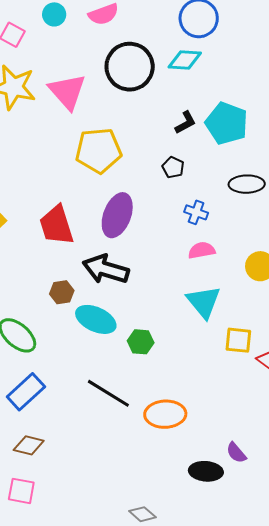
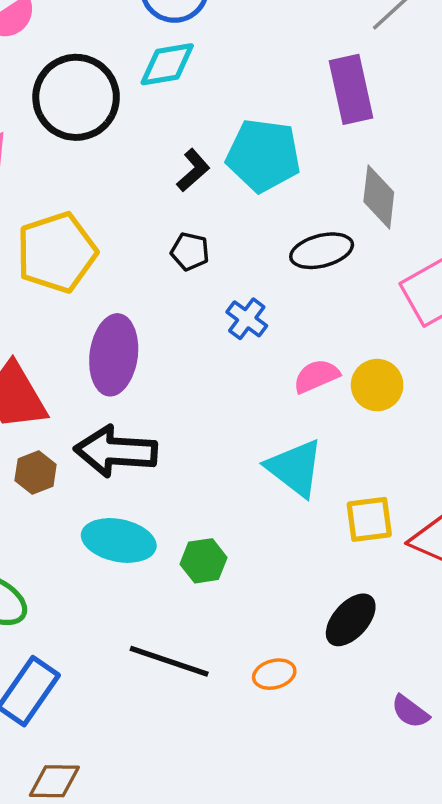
blue cross: (196, 212) -> (247, 319), turned 30
pink semicircle: (202, 250) -> (316, 376), moved
brown hexagon: (62, 292) -> (36, 473), moved
orange ellipse: (165, 414) -> (274, 674), size x0.6
black ellipse: (206, 471) -> (351, 620), moved, turned -40

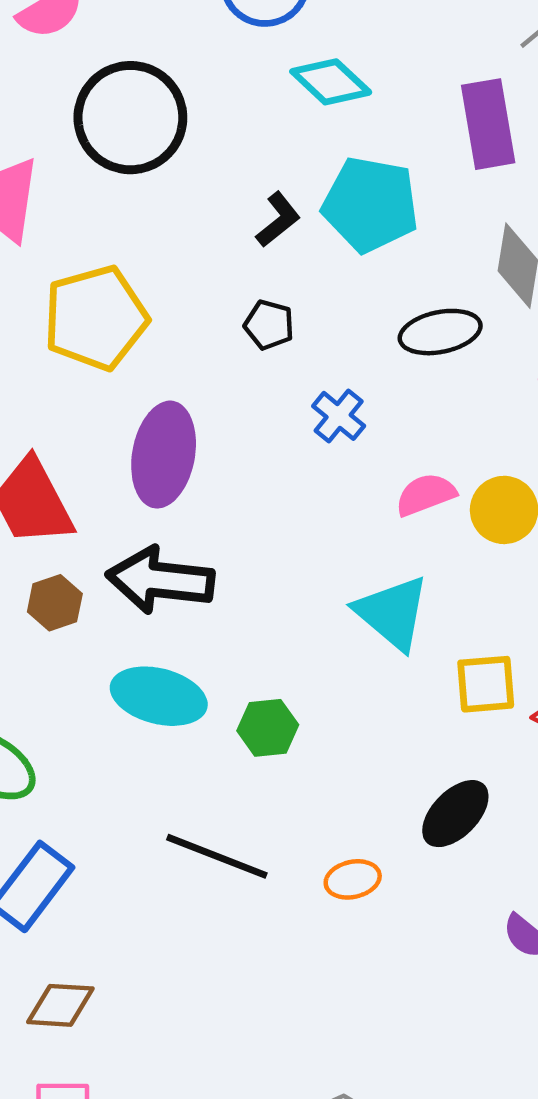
cyan diamond: (167, 64) -> (331, 82), moved, turned 50

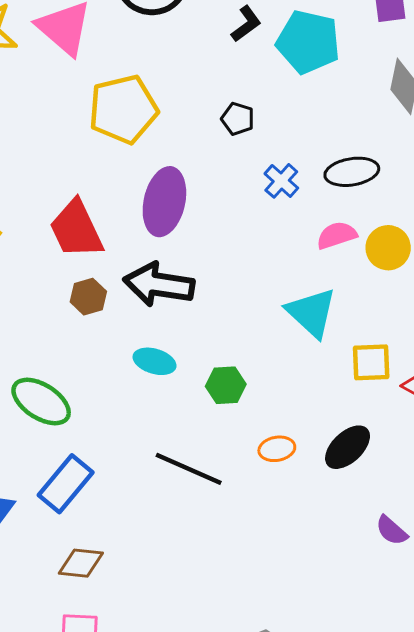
black L-shape: (278, 220) -> (246, 24), moved
black ellipse: (440, 332) -> (352, 172), moved
cyan ellipse: (159, 696) -> (155, 361), size x0.7
orange ellipse: (353, 879) -> (277, 449), moved

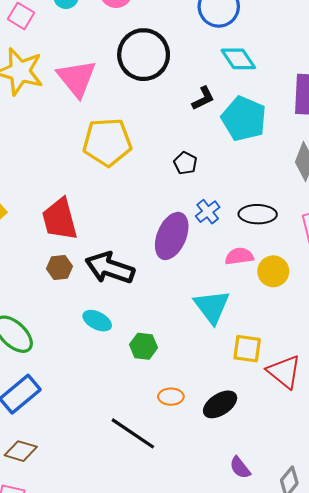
purple ellipse: (164, 202) -> (172, 236), moved
black line: (189, 469) -> (133, 433), moved

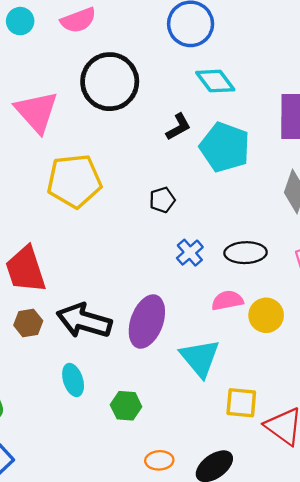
black pentagon: (185, 163) -> (162, 200), turned 30
purple ellipse: (172, 236) -> (147, 322), moved
cyan ellipse: (97, 321) -> (73, 380), turned 48

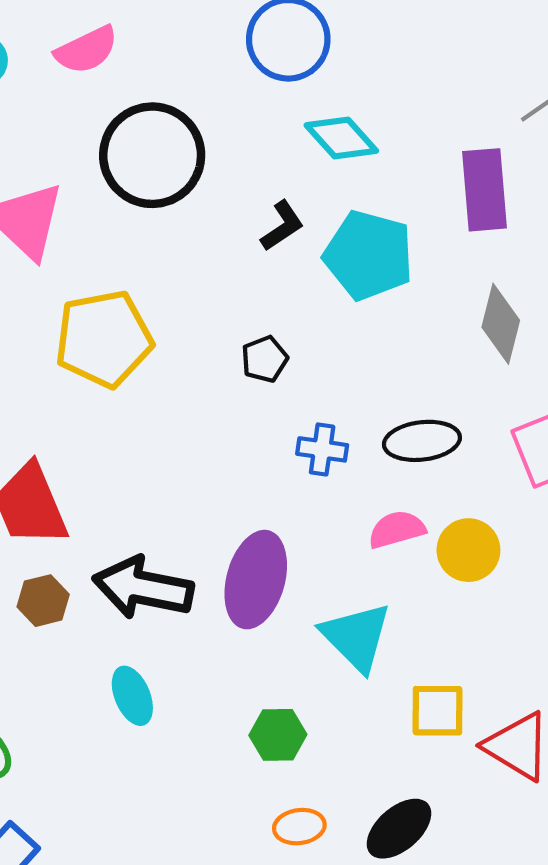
blue cross: (190, 253) -> (322, 449), turned -36
green hexagon: (126, 406) -> (278, 735), moved

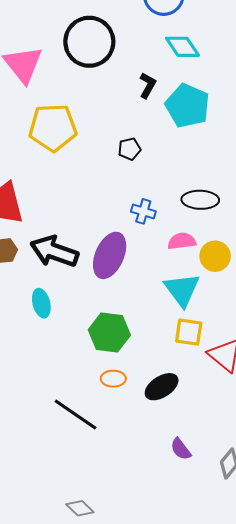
black L-shape: (282, 226) -> (148, 85), turned -35
blue cross: (322, 449) -> (143, 211), moved
cyan triangle: (356, 637) -> (182, 290), moved
green hexagon: (278, 735) -> (109, 333), size x1.5

